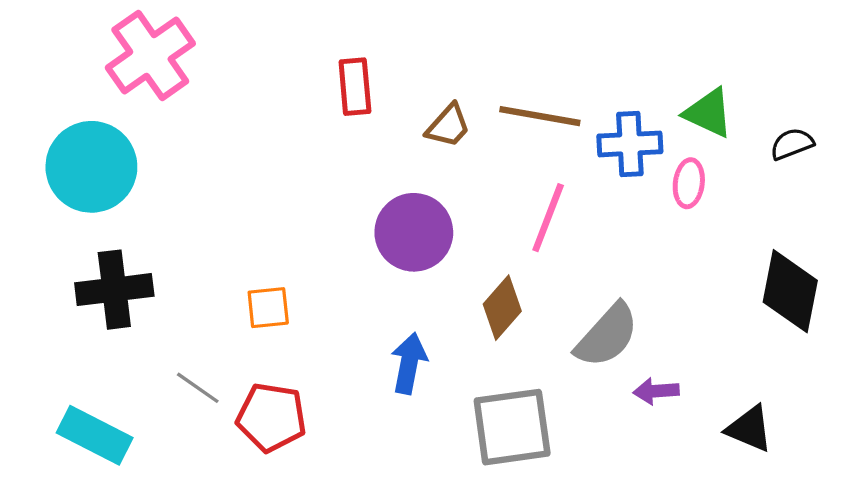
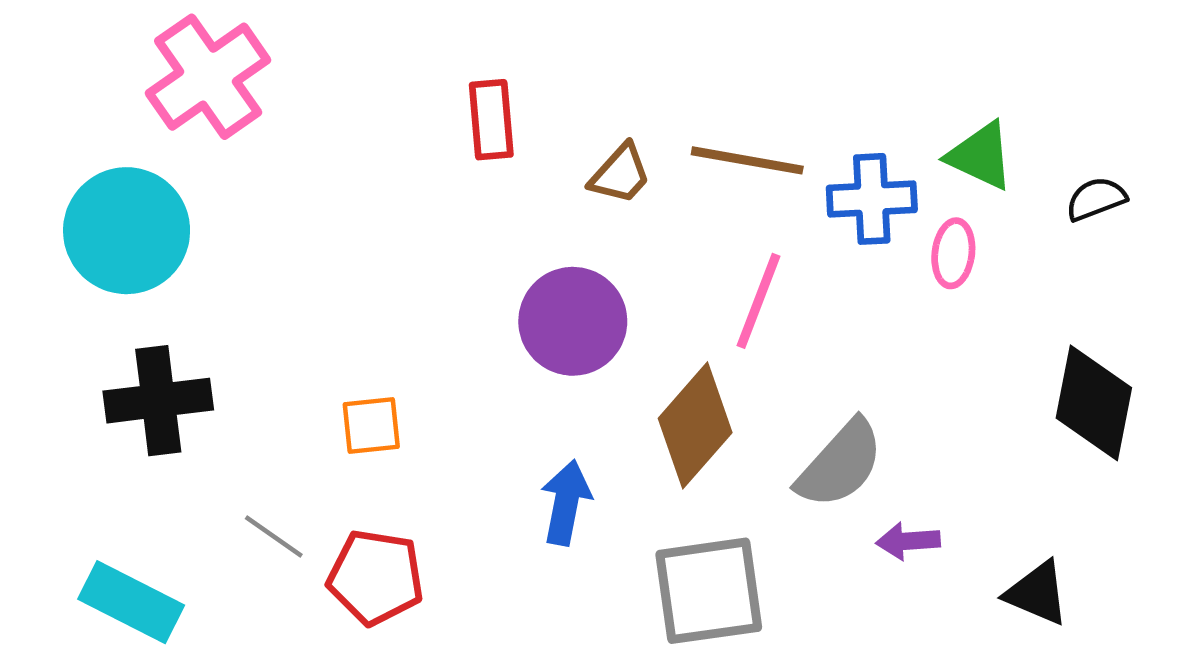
brown diamond: (502, 308) -> (695, 425), size x1.4

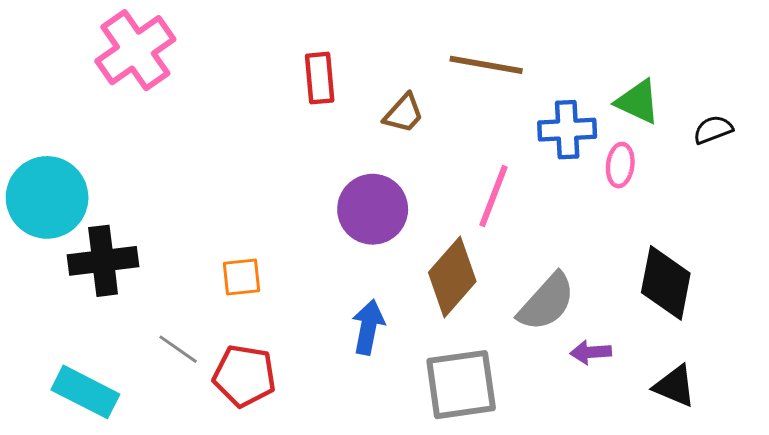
brown line: (747, 160) -> (486, 65), moved
cyan circle: (127, 231) -> (47, 197), moved
black diamond: (1094, 403) -> (666, 283), moved

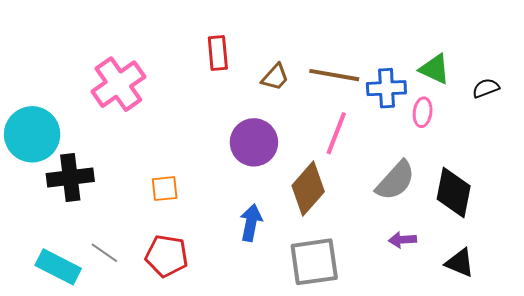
pink cross: (135, 50) -> (118, 84), moved
brown line: (486, 65) -> (334, 75), moved
gray semicircle: (547, 302) -> (395, 181), moved
gray line: (178, 349) -> (104, 253), moved

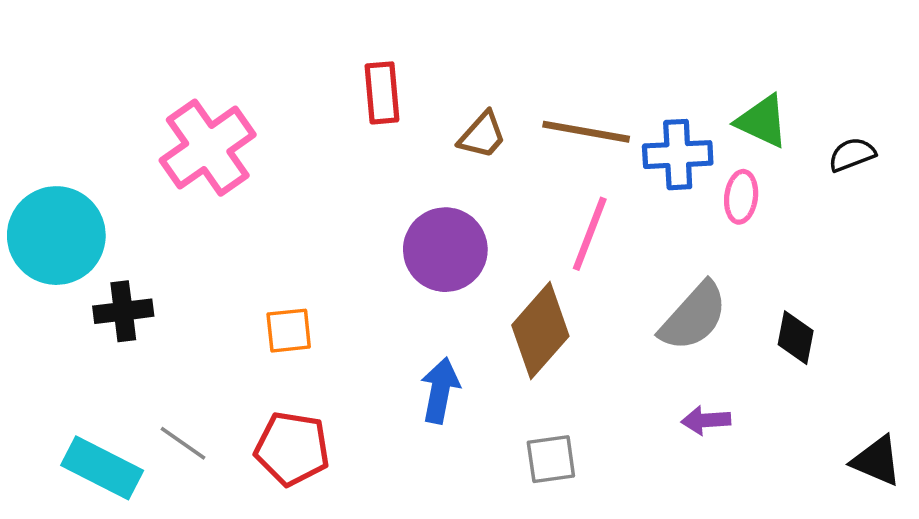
black cross: (70, 177) -> (123, 311), size x0.7
black diamond: (454, 193) -> (796, 338), size x0.6
gray square: (314, 262) -> (551, 459), size x0.6
black triangle: (460, 263) -> (877, 461), moved

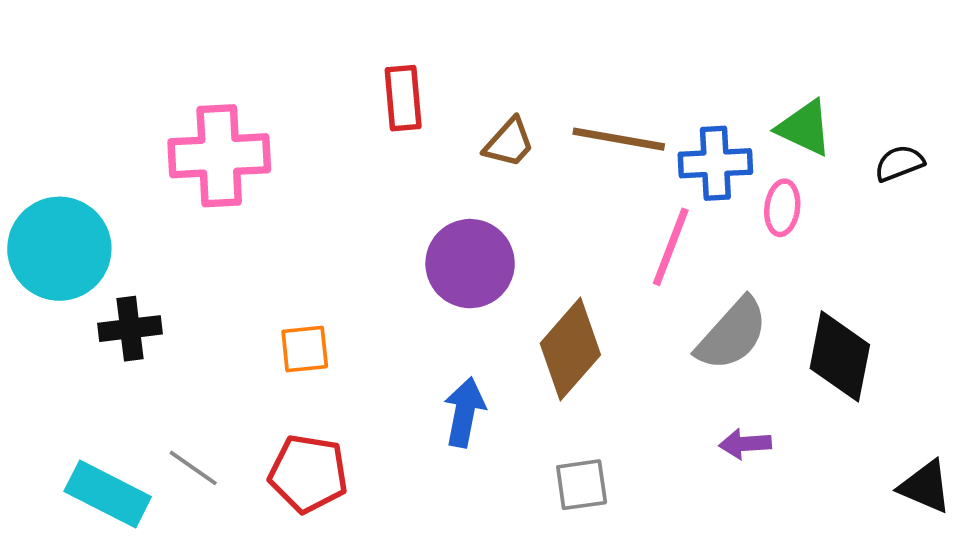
pink cross: (208, 148) -> (219, 156), turned 32
pink line: (590, 234) -> (671, 247), moved
black diamond: (796, 338) -> (840, 356), size x1.6

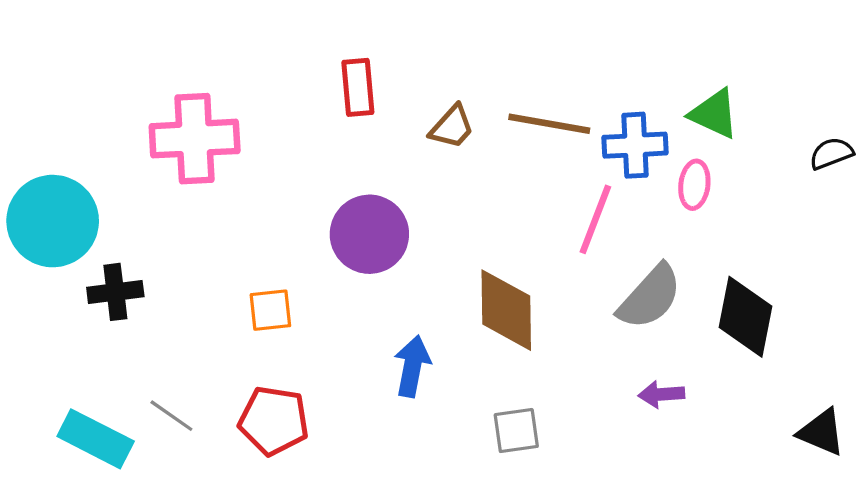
black semicircle: (899, 163) -> (831, 153), moved
purple circle: (470, 264) -> (369, 234), moved
brown diamond: (570, 349) -> (506, 310), turned -42

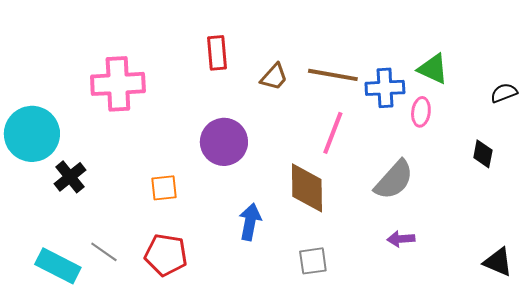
pink line: (595, 219) -> (333, 133), moved
black cross: (115, 292) -> (70, 177), turned -32
black diamond: (746, 317) -> (483, 154), moved, size x0.6

